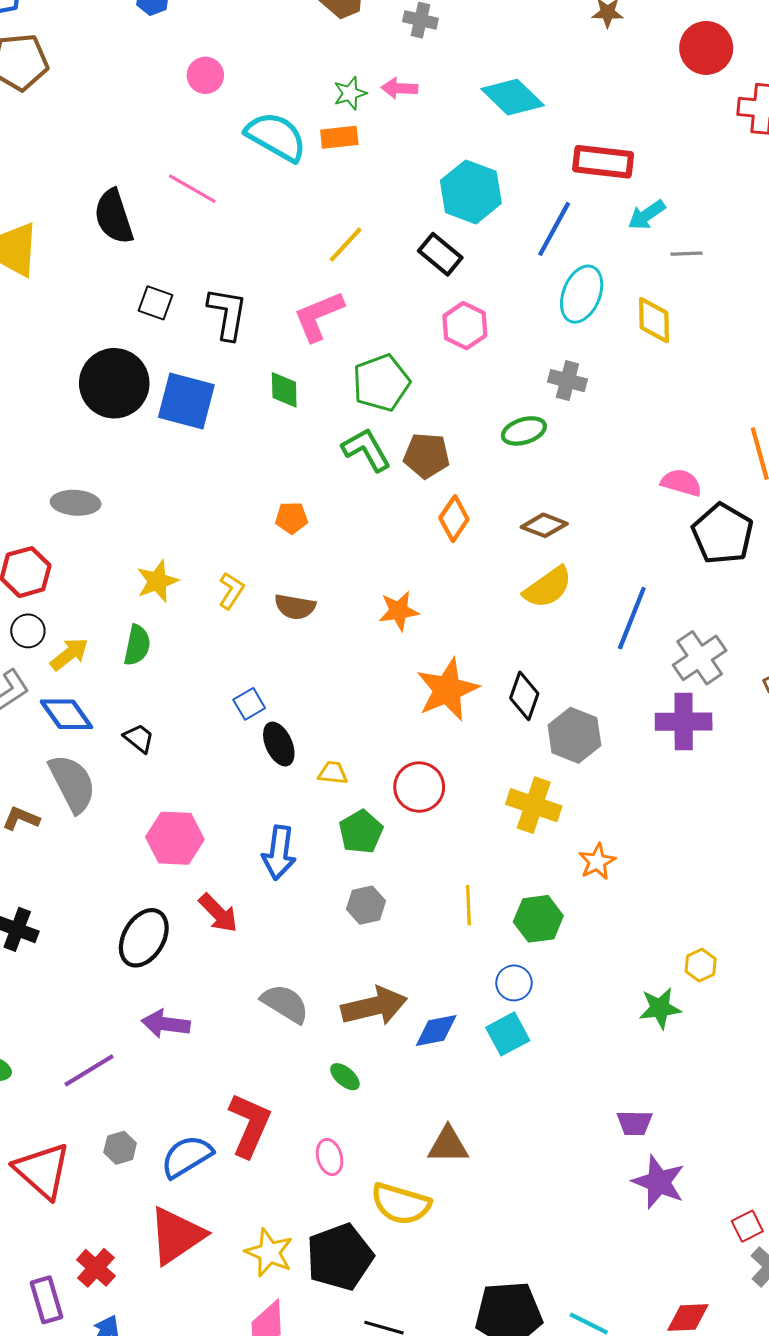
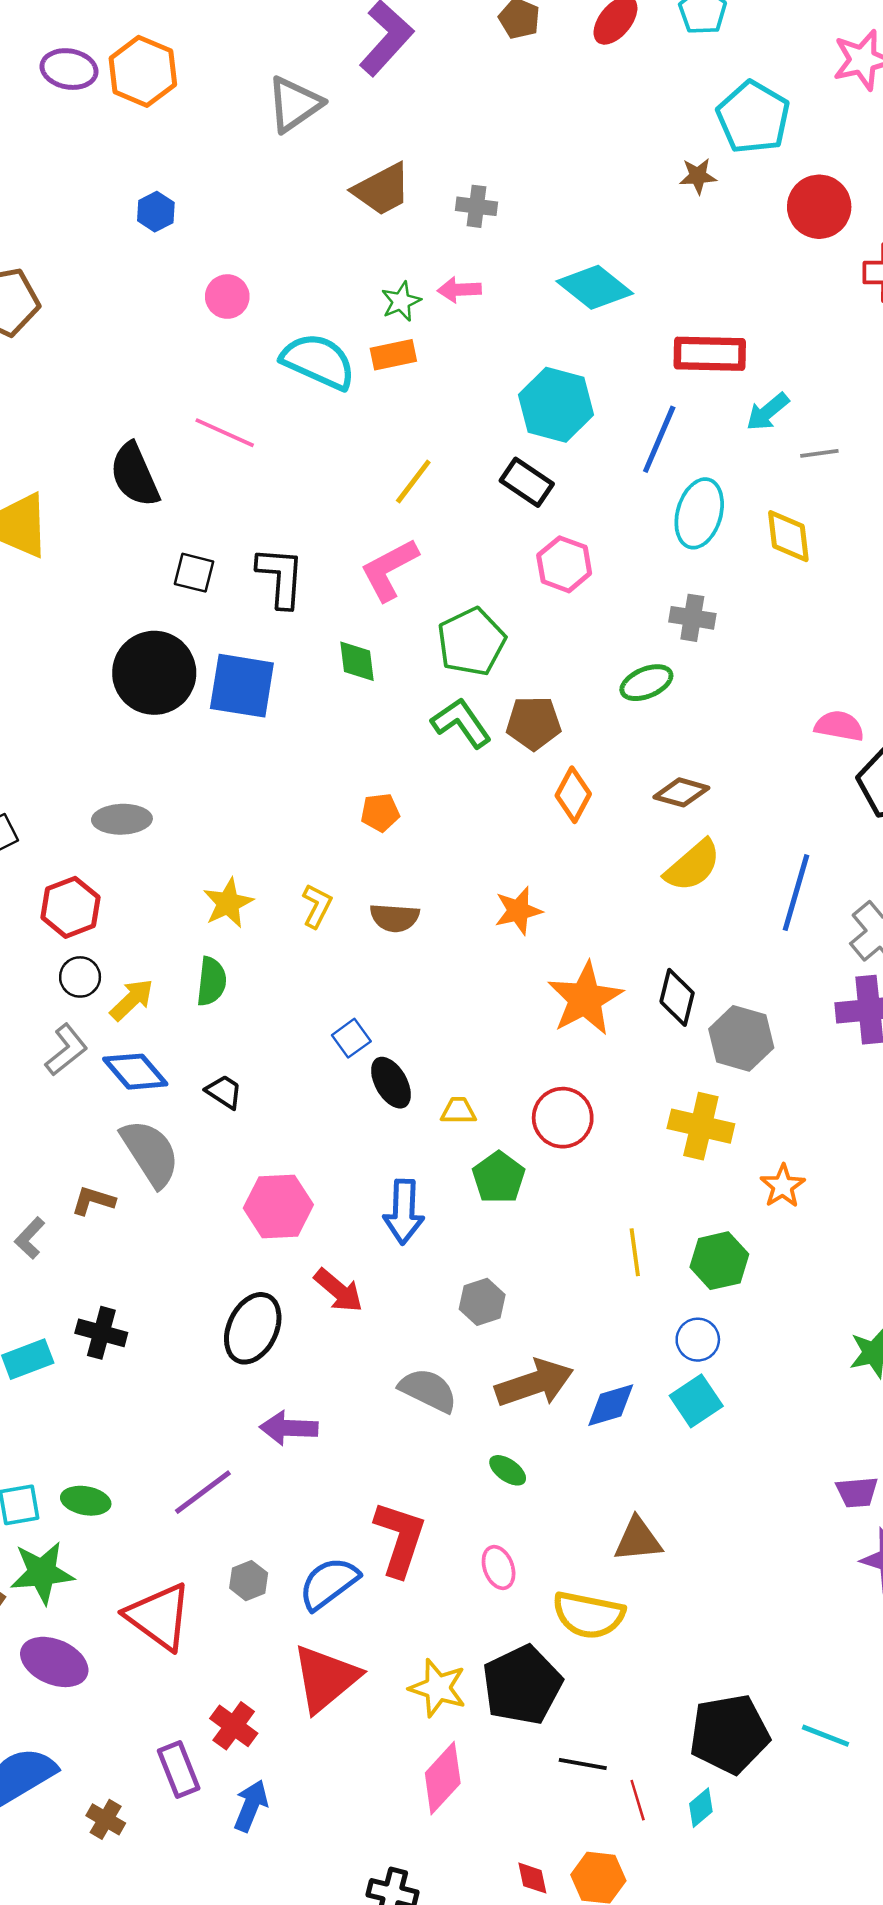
gray hexagon: (366, 905) -> (482, 1302), moved

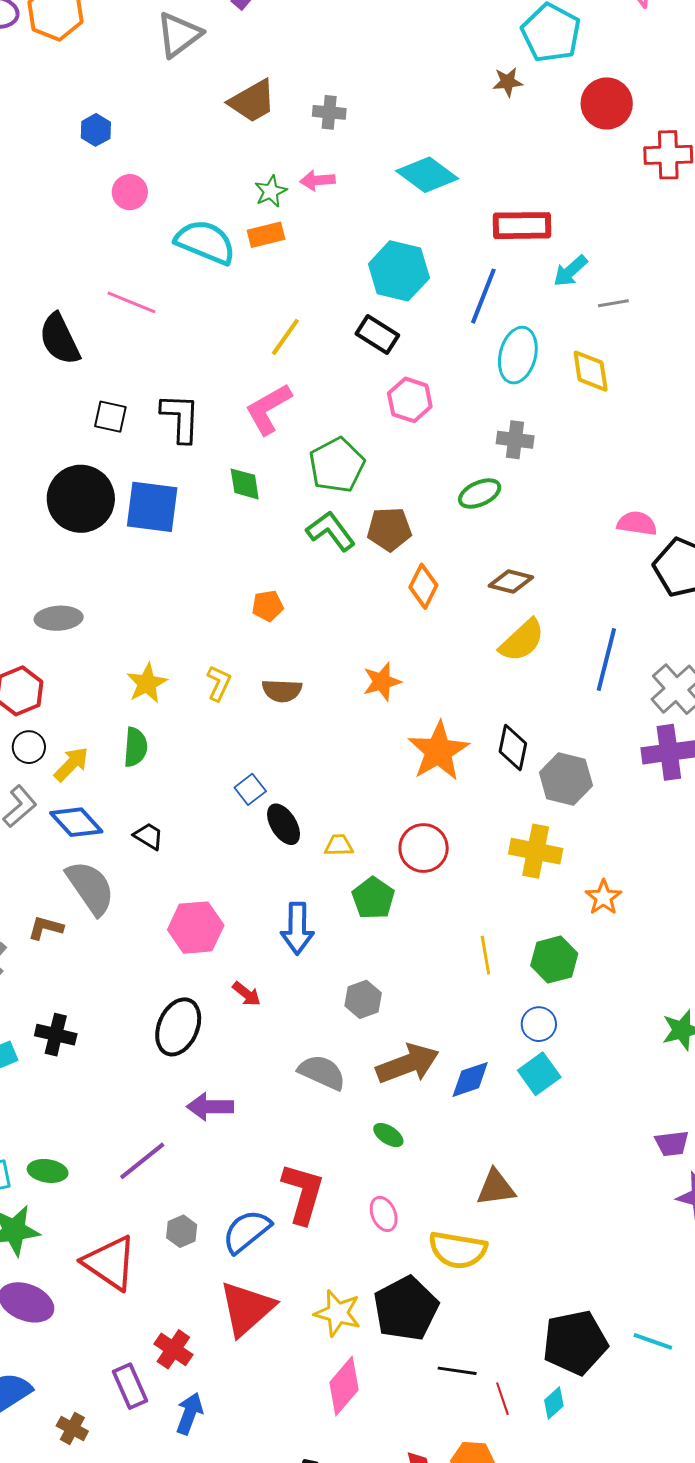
blue hexagon: (156, 212) -> (96, 130), moved
red arrow: (338, 1290) -> (247, 994), size x0.7

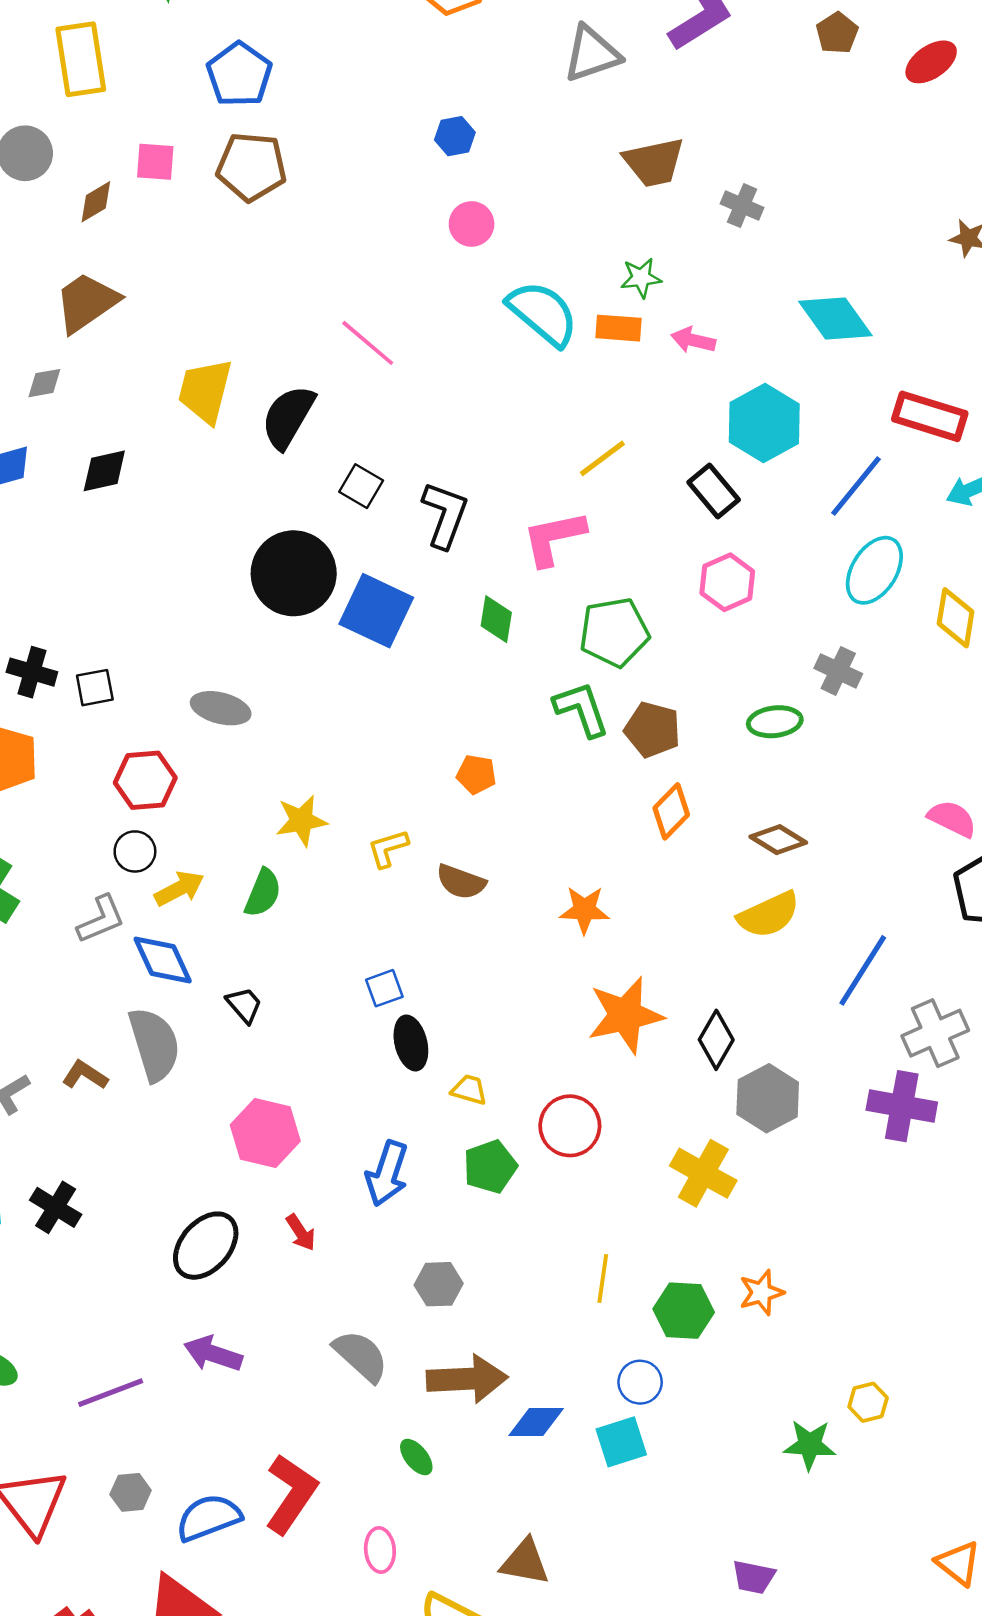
pink arrow: (318, 180) -> (693, 340), moved
pink line: (131, 302) -> (368, 343), moved
black semicircle: (60, 339) -> (288, 417), moved, turned 38
yellow L-shape: (219, 683) -> (388, 848), turned -150
orange star: (603, 897) -> (761, 1292), moved

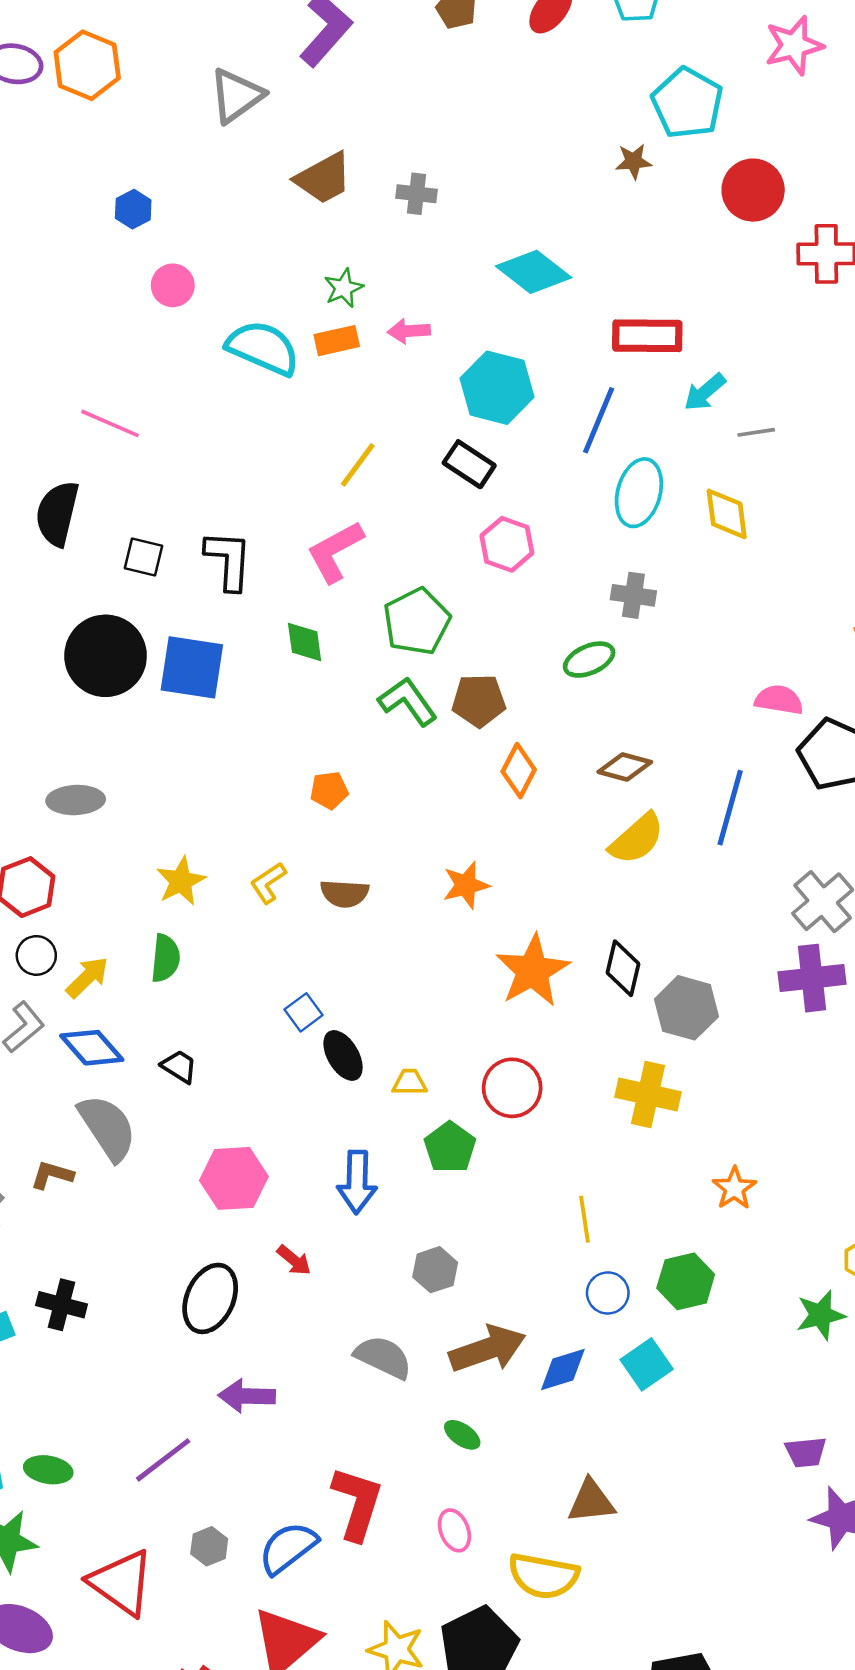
blue line: (863, 970) -> (730, 808), moved
green hexagon: (684, 1311) -> (686, 1281), moved
blue circle: (640, 1382) -> (608, 1293), moved

